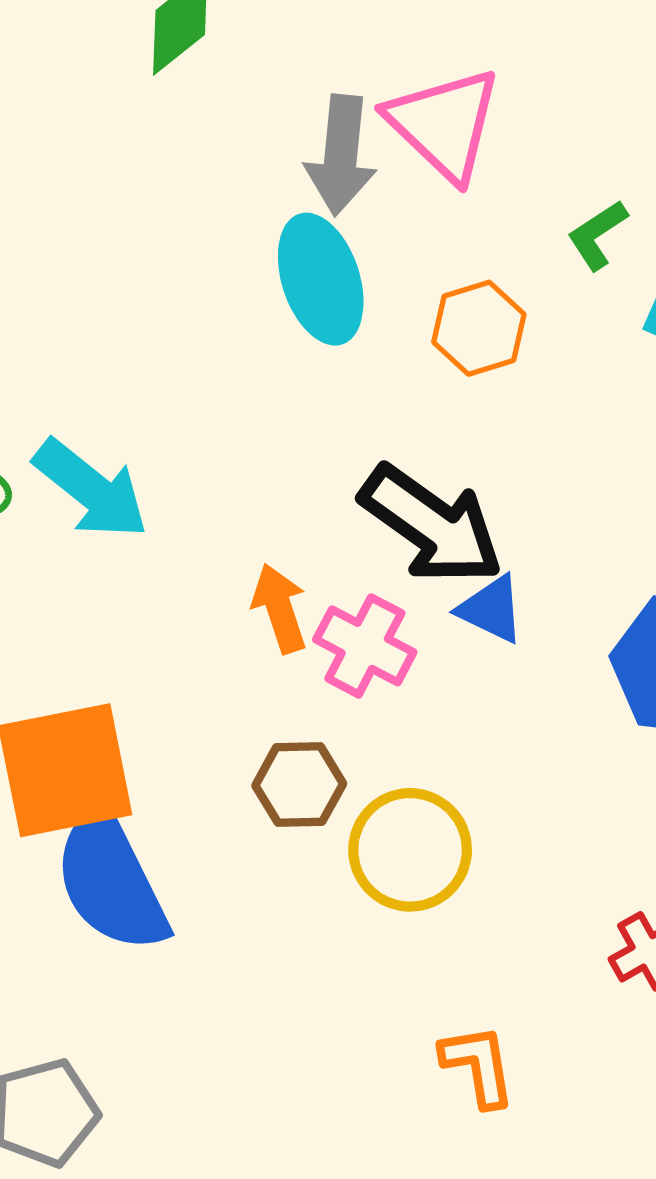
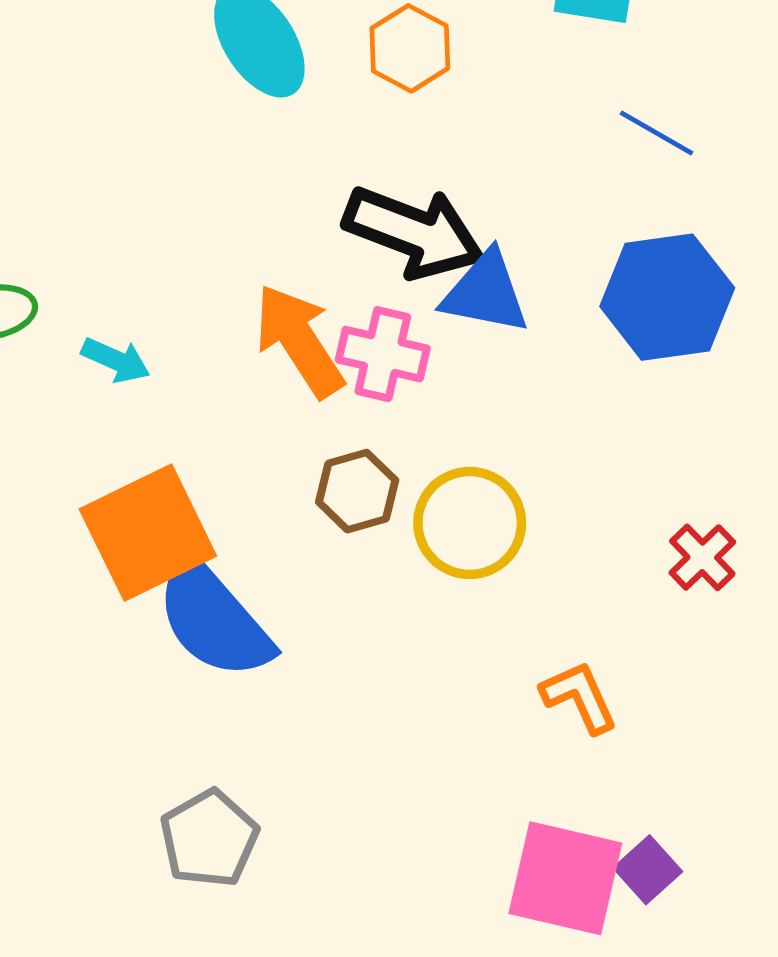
cyan arrow: (91, 489) -> (116, 360), moved, size x0.6
orange arrow: (280, 608) -> (299, 341), size x1.5
blue triangle: (491, 609) -> (486, 293), size x1.4

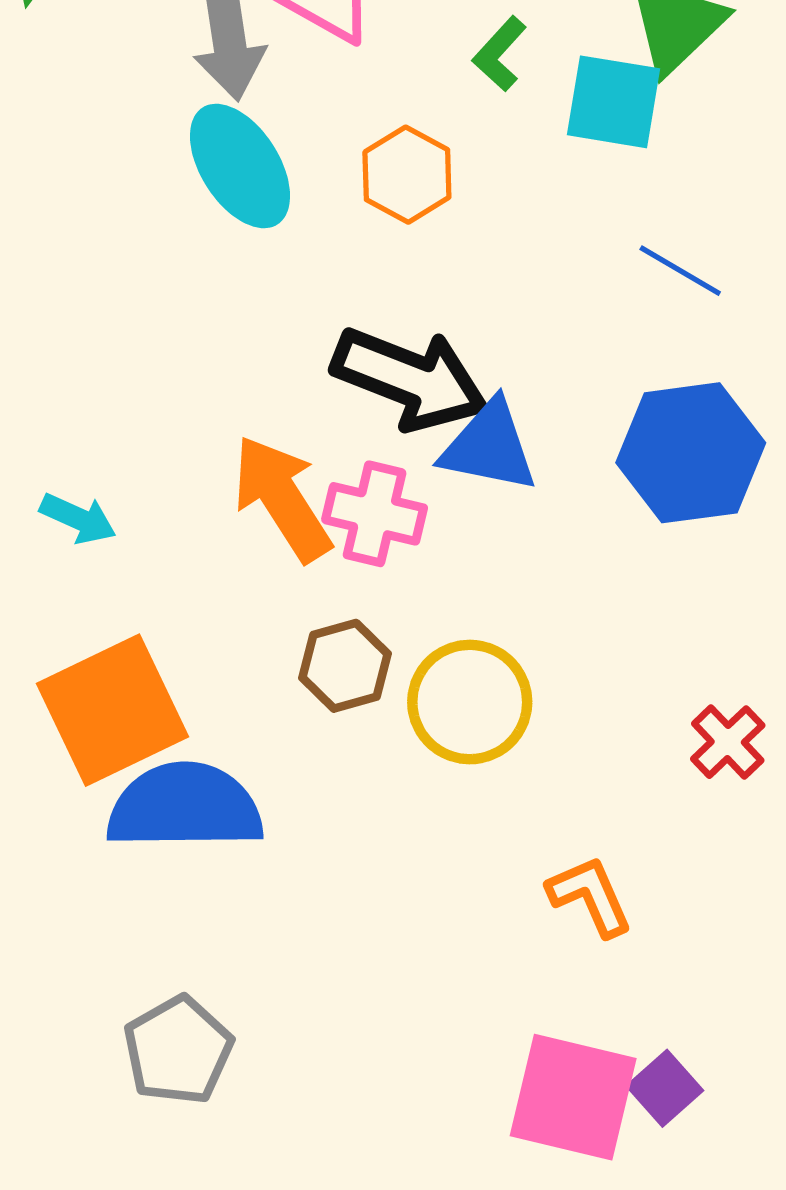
blue semicircle: (214, 619) -> (185, 807), turned 130

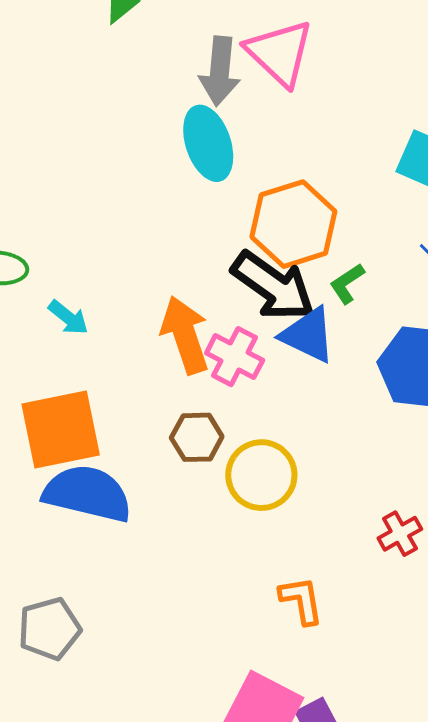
green L-shape: (500, 54) -> (347, 284), moved
orange hexagon: (407, 175) -> (293, 224), moved, size x1.6

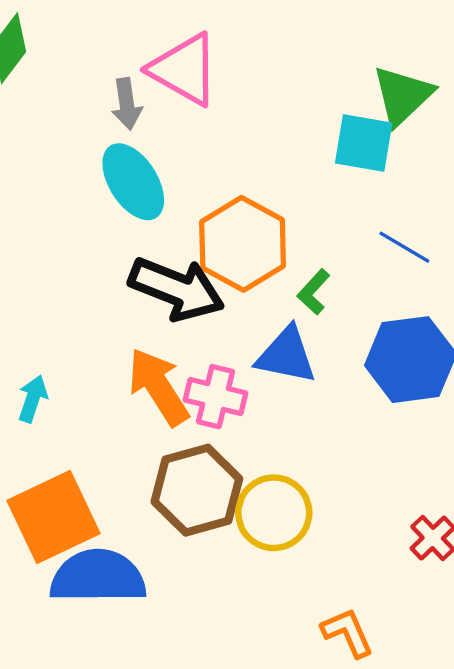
gray arrow: (220, 71) -> (127, 104), size x0.7
black arrow: (273, 286) -> (177, 289), moved
cyan arrow: (68, 318) -> (33, 399), turned -96
brown hexagon: (197, 437) -> (197, 490), size x1.6

